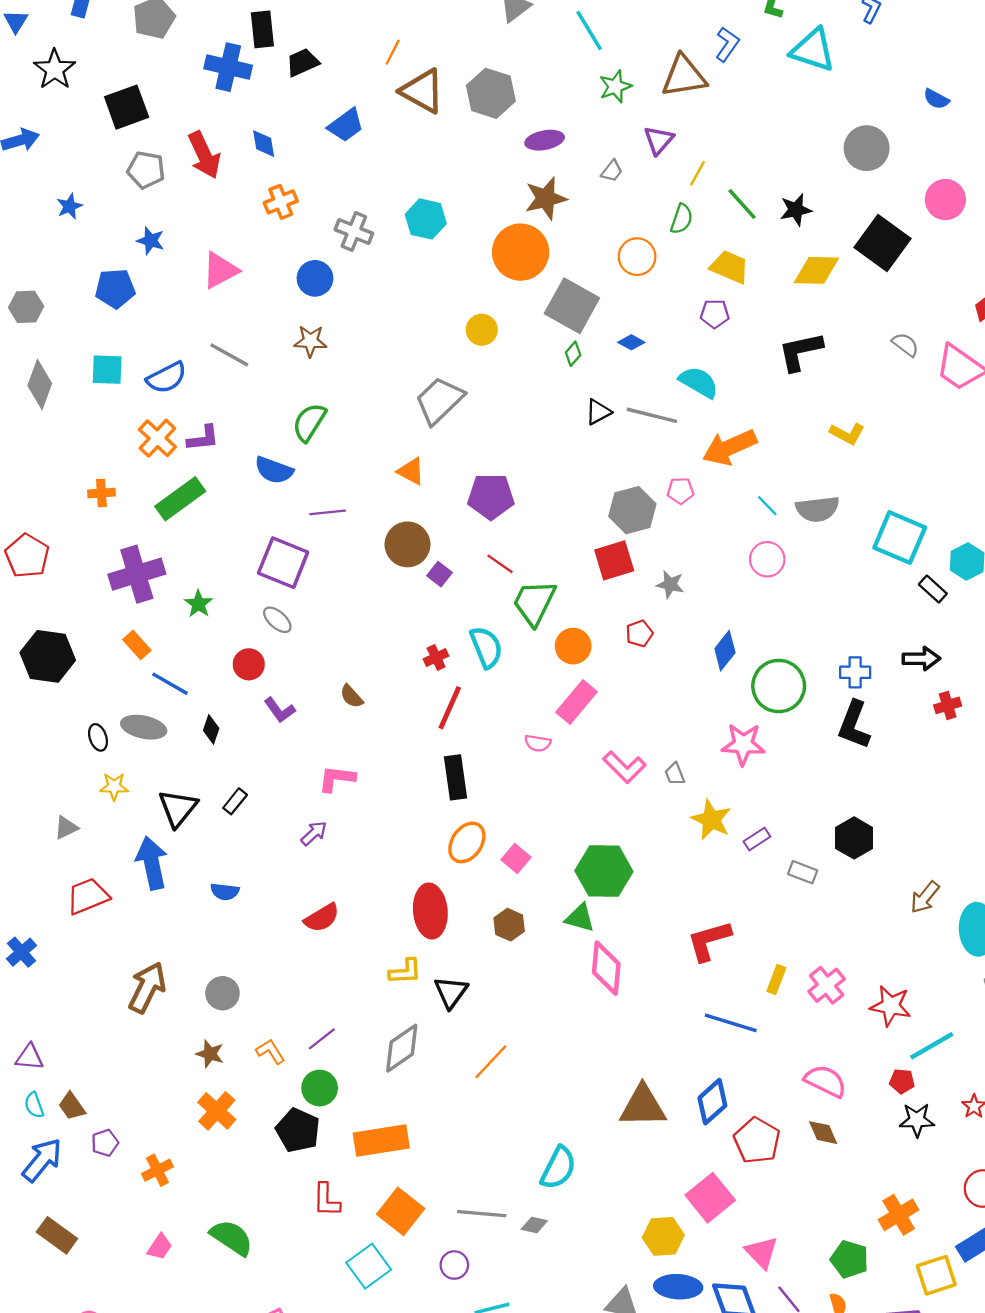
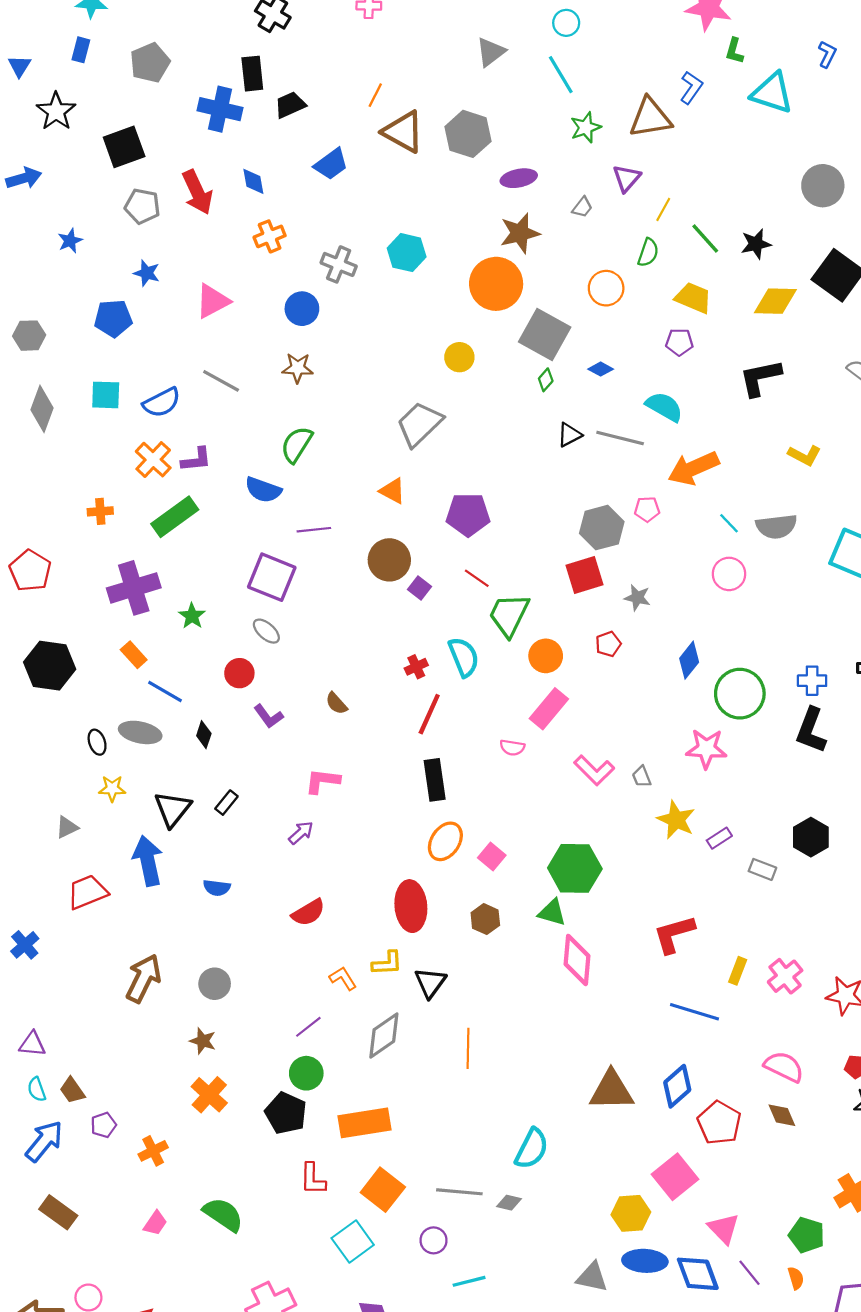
orange L-shape: (270, 1051) -> (343, 978), moved
orange line: (491, 1062) -> (468, 1048), turned -42

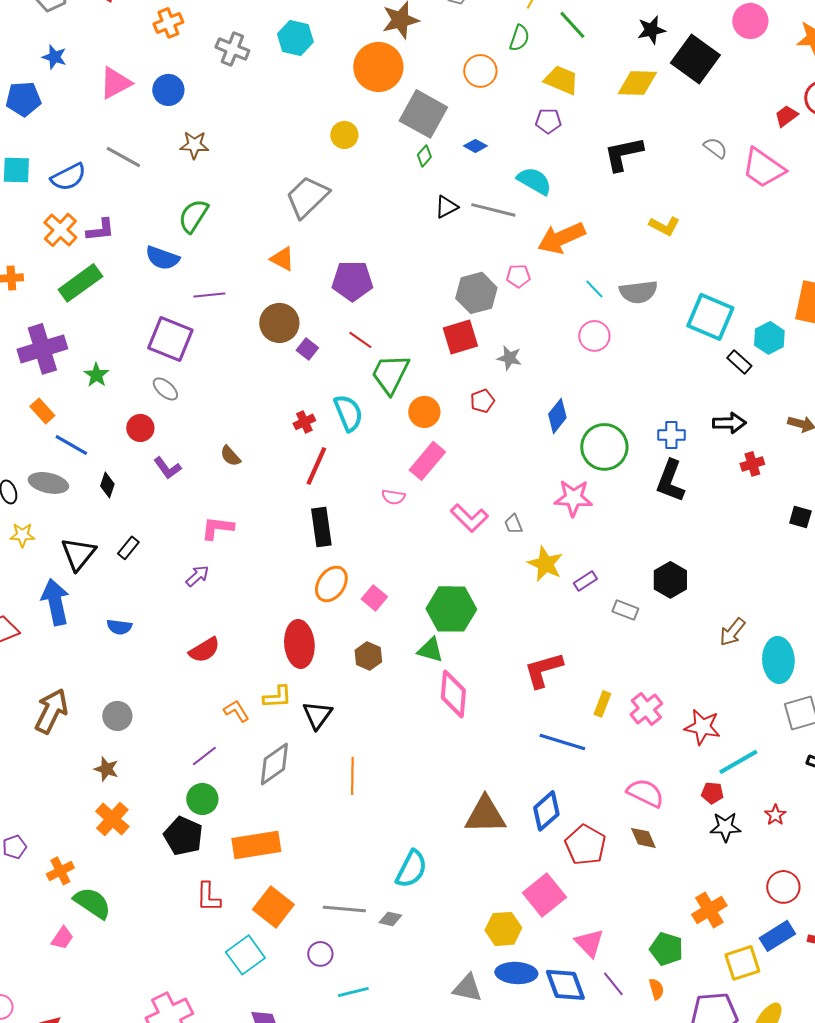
black star: (756, 244) -> (651, 30), moved
blue circle: (302, 309) -> (168, 90), moved
green semicircle: (223, 1214) -> (92, 903), moved

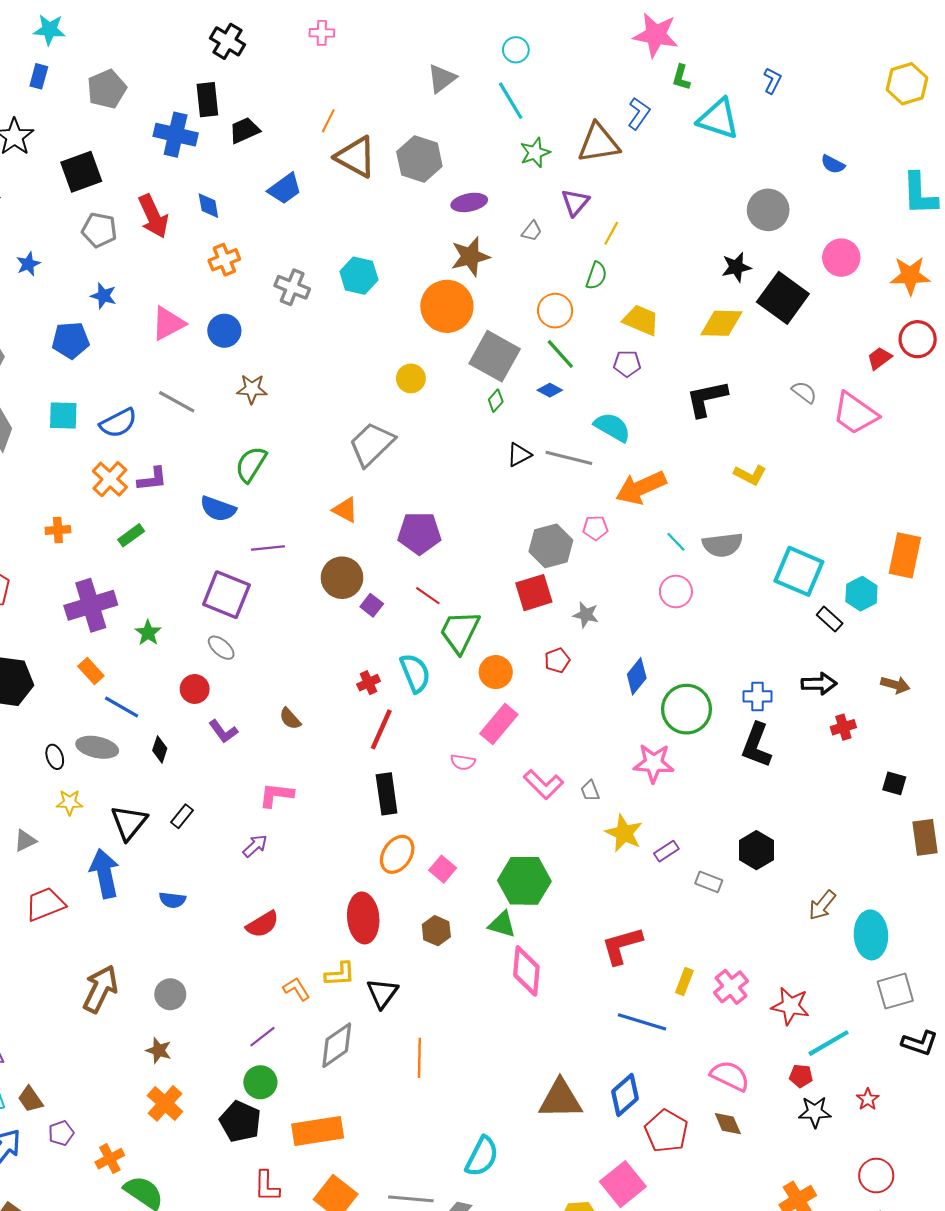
green line: (572, 25) -> (560, 354), moved
green rectangle: (80, 283) -> (131, 535), size x0.6

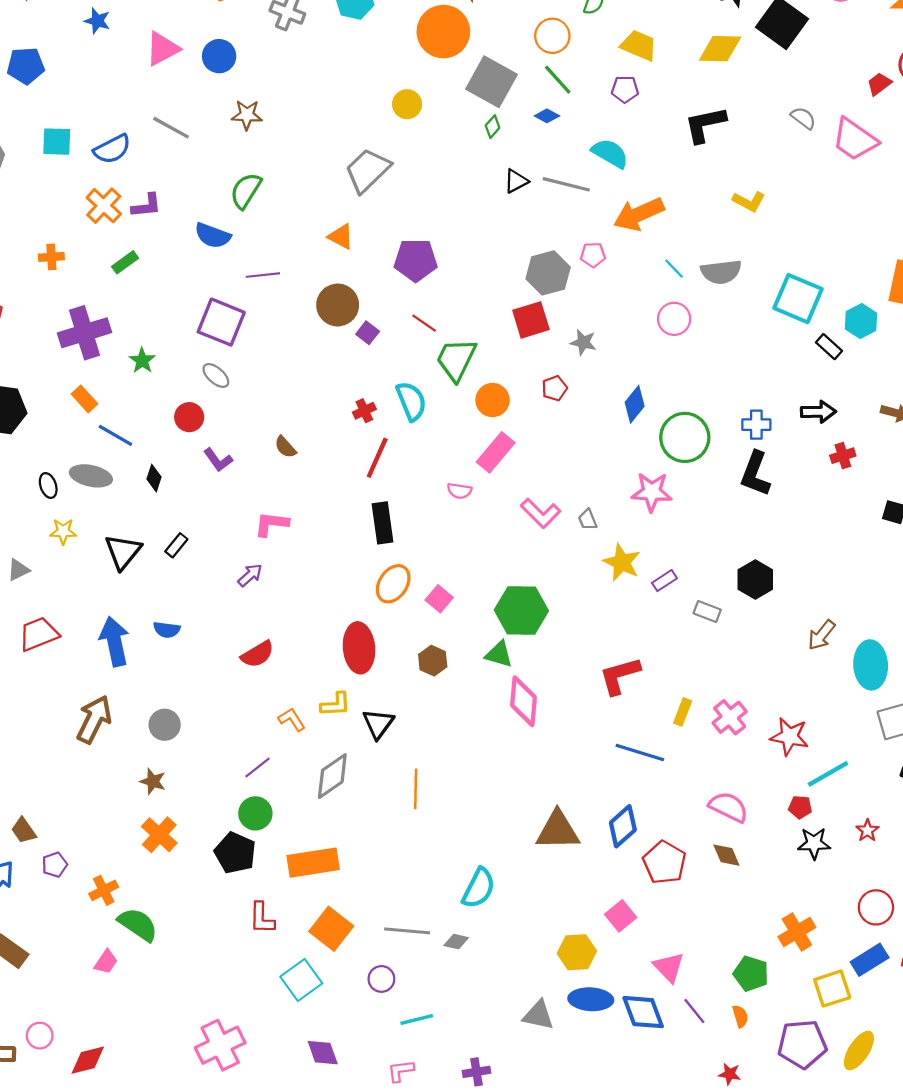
blue pentagon: (71, 340) -> (26, 66), moved
blue arrow: (105, 873) -> (114, 641), moved
pink square: (623, 1184) -> (621, 916), size x0.7

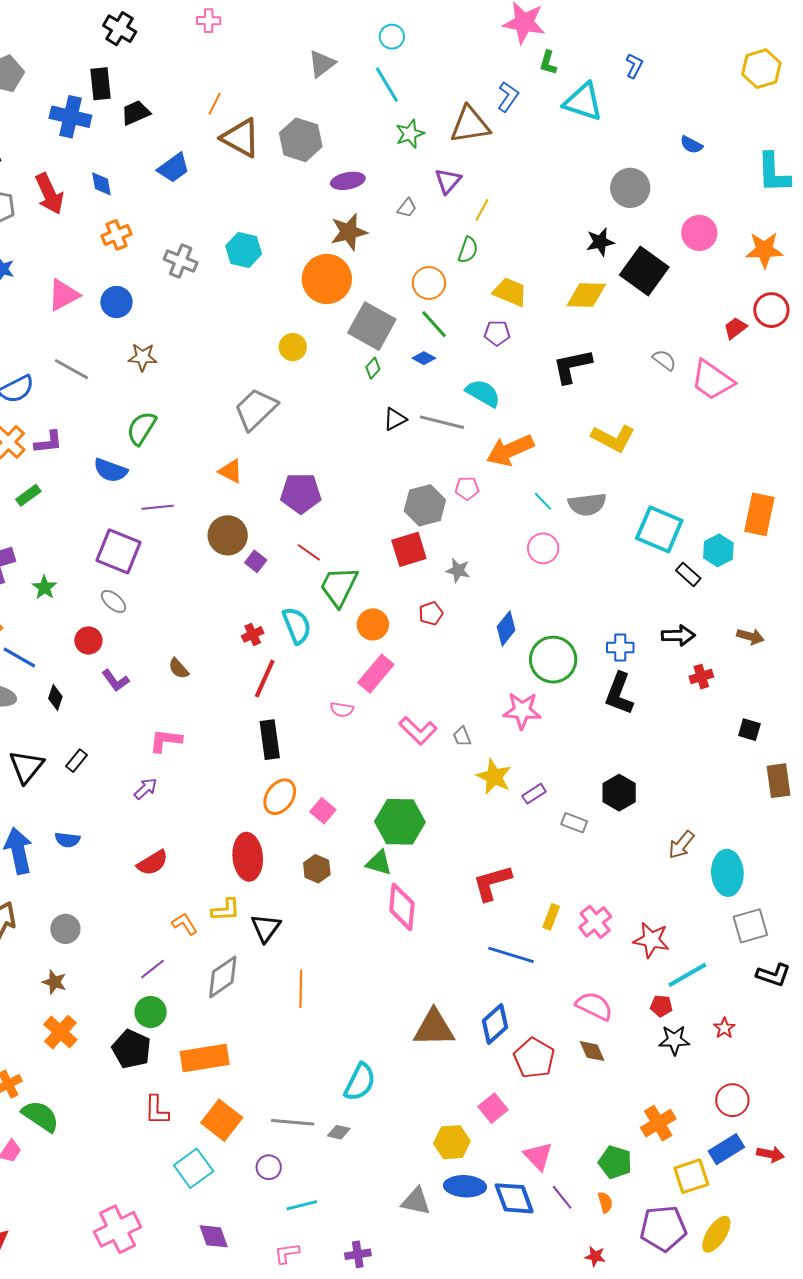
yellow L-shape: (749, 201) -> (613, 438), size x1.4

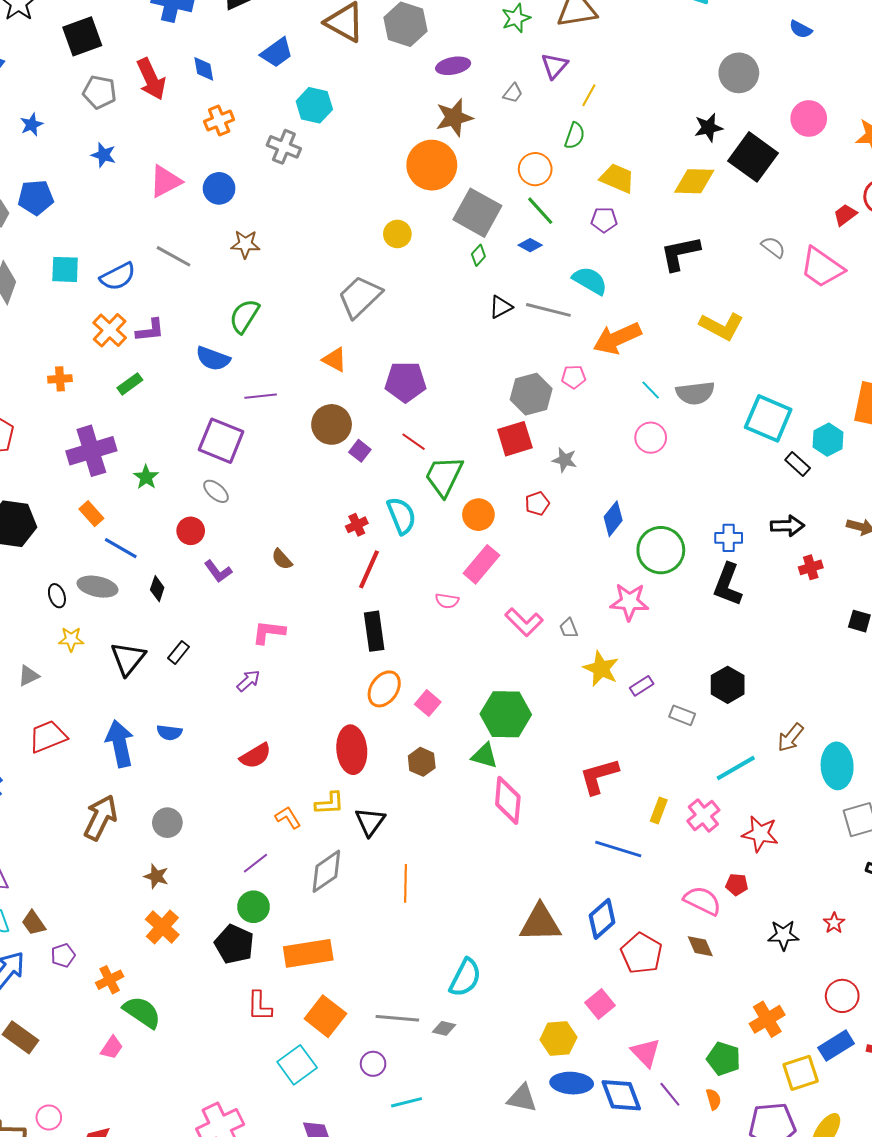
cyan hexagon: (244, 250) -> (314, 105), moved
cyan line: (687, 975) -> (736, 768), moved
red pentagon: (661, 1006) -> (737, 884), moved

